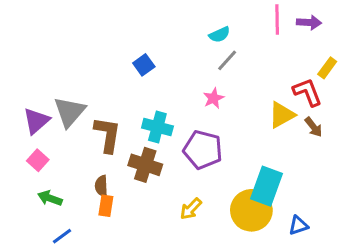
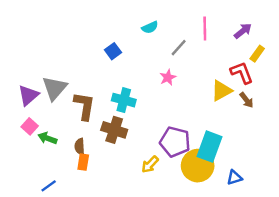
pink line: (277, 19) -> (205, 29), moved
purple arrow: (309, 22) -> (243, 31), moved, turned -42
cyan semicircle: (220, 35) -> (150, 27), moved
purple pentagon: (203, 150) -> (175, 142), moved
green arrow: (50, 198) -> (47, 138), moved

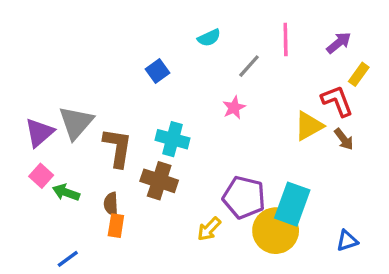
blue triangle: (235, 178) -> (347, 241), moved

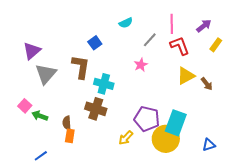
red L-shape: (337, 101) -> (180, 46), moved
purple triangle: (39, 133) -> (32, 51), moved
brown L-shape: (118, 147) -> (81, 67), moved

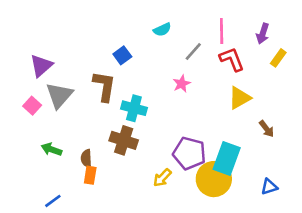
purple arrow: (204, 26) -> (263, 33), turned 147
brown arrow: (207, 84) -> (267, 129), moved
pink square: (25, 106) -> (32, 106), moved

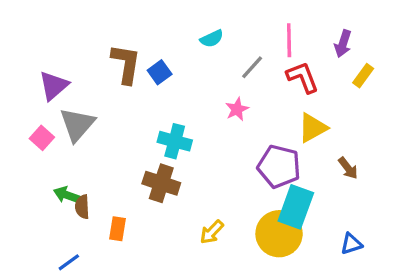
brown L-shape: (104, 86) -> (126, 64), moved
purple pentagon: (189, 153) -> (279, 166), moved
brown semicircle: (86, 158) -> (82, 207), moved

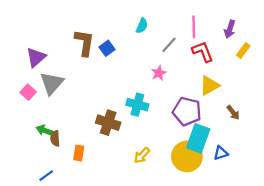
cyan semicircle: (212, 39) -> (142, 26), turned -42
cyan cross: (175, 141) -> (137, 105), moved
blue triangle: (351, 244) -> (221, 153), moved

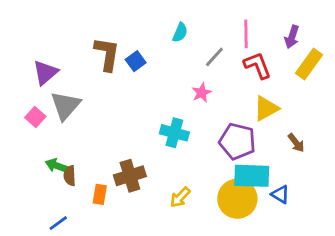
yellow rectangle: (243, 51) -> (309, 64), size x1.5
brown cross: (108, 123) -> (130, 176), moved, turned -35
cyan rectangle: (198, 138) -> (252, 176), turned 72
blue triangle: (221, 153) -> (280, 194), turned 49

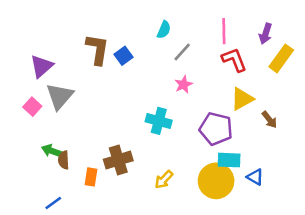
gray line: (214, 57) -> (182, 52), moved
brown arrow: (296, 143) -> (269, 120), moved
cyan rectangle: (252, 176) -> (229, 160), size x0.7

